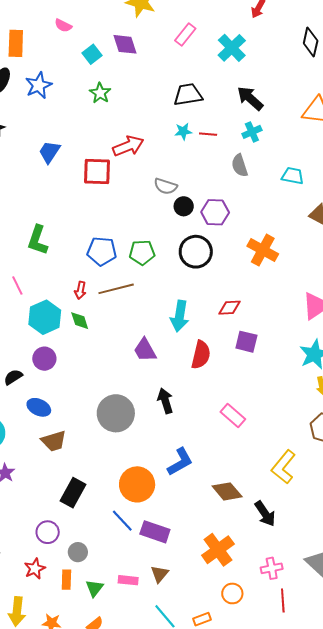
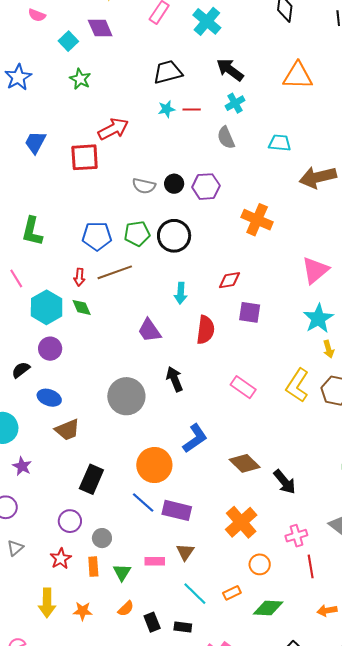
gray semicircle: (166, 186) -> (144, 186), moved
black circle: (196, 252) -> (174, 236), moved
cyan arrow: (180, 316) -> (181, 293), size x0.7
yellow L-shape: (284, 467) -> (297, 385), moved

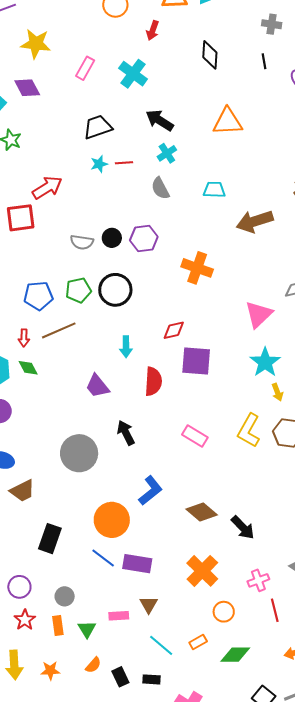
purple square: (250, 312) -> (196, 361), size x1.4
purple circle: (70, 521) -> (19, 587), moved

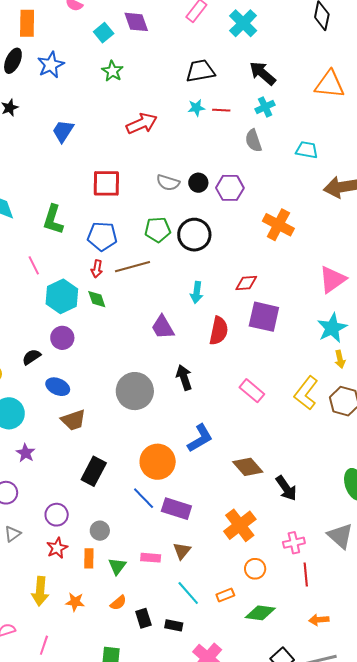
red square: (21, 218) -> (106, 183), moved
blue pentagon: (38, 296) -> (102, 236), moved

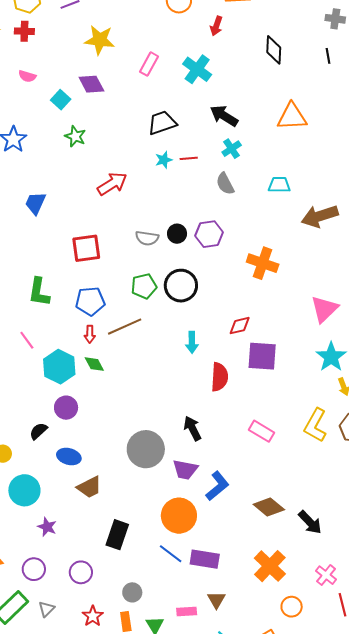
purple trapezoid: (163, 327) -> (185, 469), moved, turned -40
purple circle: (57, 515) -> (81, 572), moved
pink cross: (294, 543) -> (326, 575), turned -30

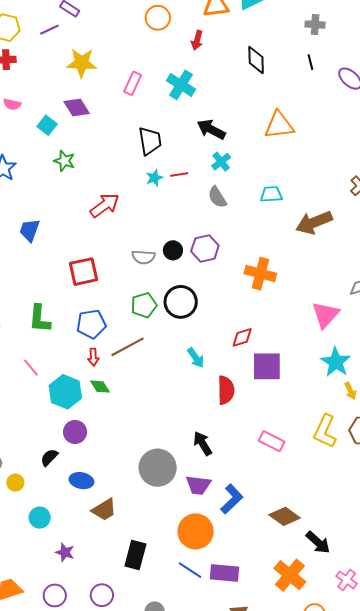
black trapezoid: (162, 123) -> (150, 141), turned 104
cyan arrow: (192, 342) -> (196, 358), turned -30
cyan circle: (24, 490) -> (40, 518), size x0.7
black arrow: (310, 522) -> (318, 542), moved

